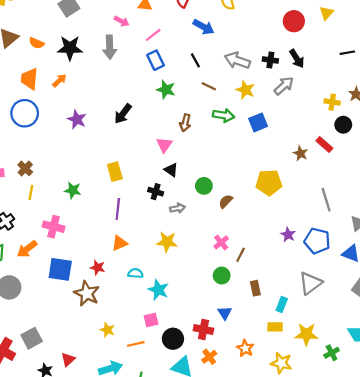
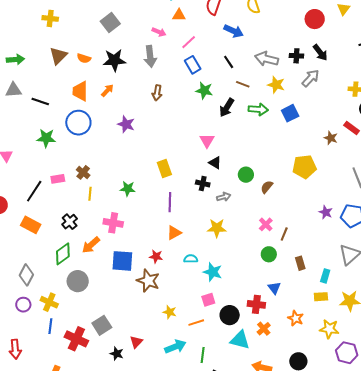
black arrow: (123, 114) -> (227, 108), moved
brown arrow: (185, 123) -> (157, 93), moved

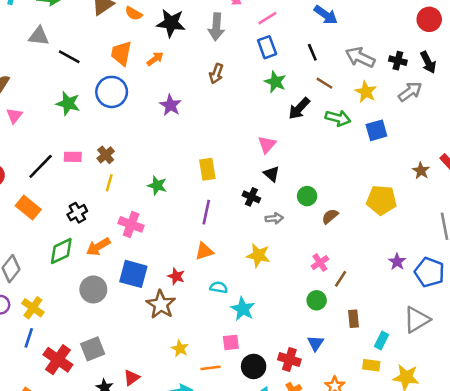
gray circle: (78, 281) -> (93, 289), moved

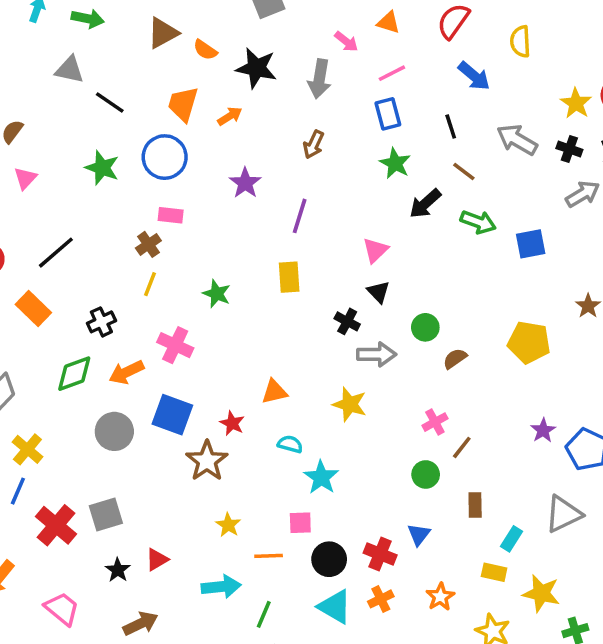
yellow star: (366, 92) -> (576, 103), moved
pink rectangle: (73, 157) -> (171, 215), moved
purple line: (206, 212) -> (300, 216), moved
gray arrow: (274, 218) -> (377, 354), size x1.5

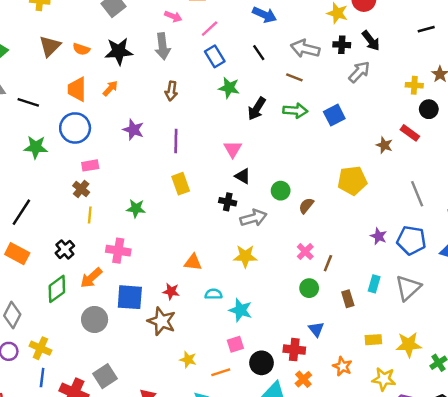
brown line: (464, 171) -> (294, 77), moved
orange triangle: (274, 392) -> (193, 262), turned 36
cyan rectangle: (511, 539) -> (374, 284), moved

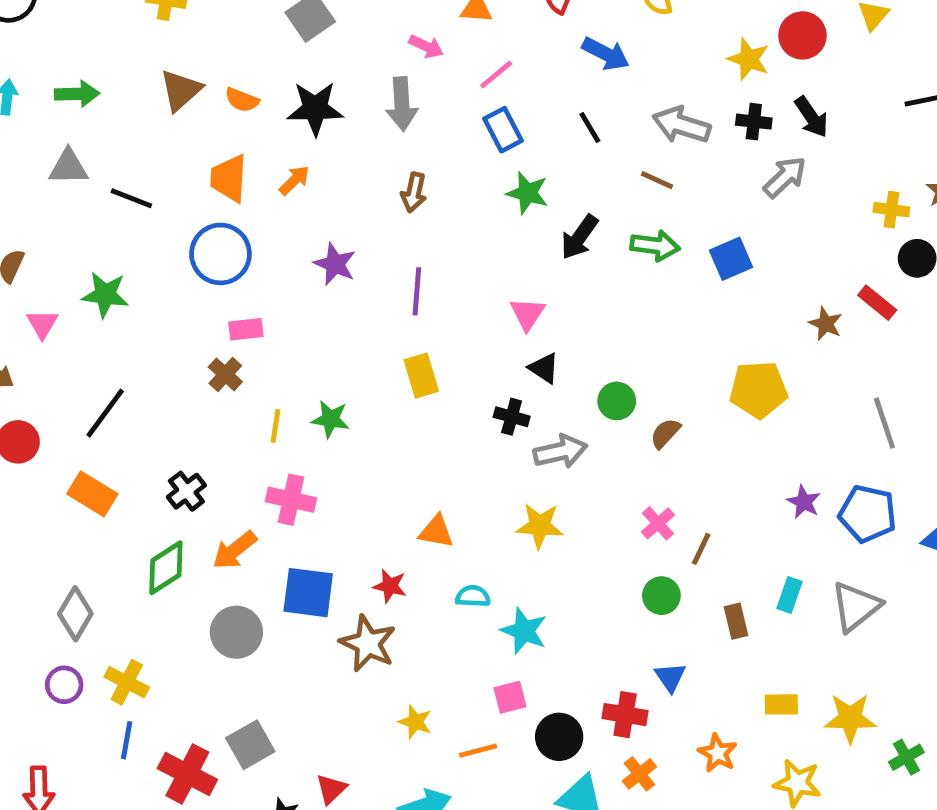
green star: (36, 147) -> (105, 295), moved
yellow line: (90, 215) -> (275, 426), moved

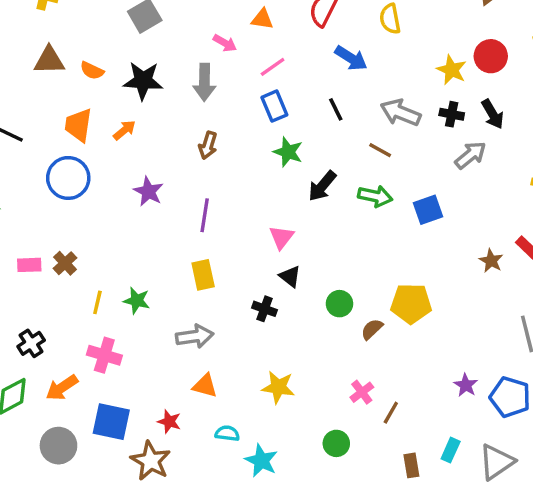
brown triangle: (181, 90) -> (49, 60), turned 36
pink rectangle: (246, 329) -> (29, 265), moved
yellow pentagon: (758, 390) -> (411, 303), moved
gray arrow: (560, 451) -> (195, 336), moved
green circle: (661, 596) -> (336, 443), moved

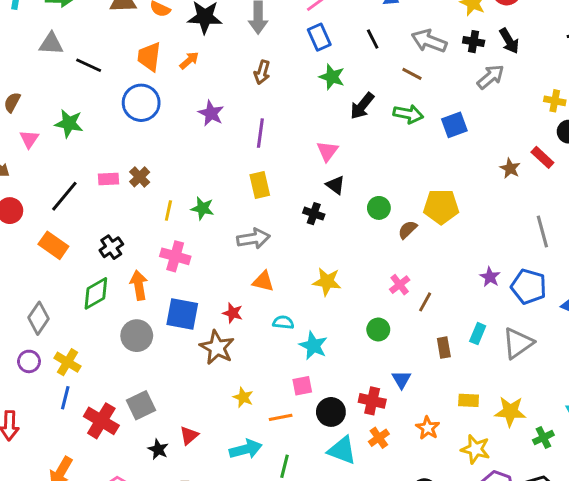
orange arrow: (62, 388) -> (139, 285), turned 116

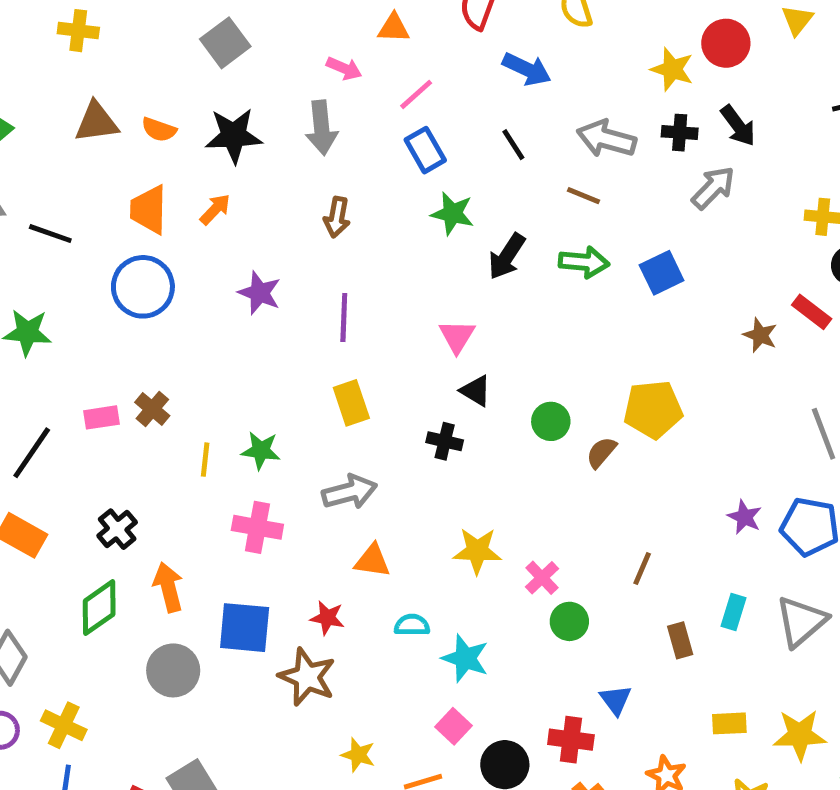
pink cross: (175, 256) -> (257, 527), moved
pink cross: (400, 285) -> (542, 578), moved
pink square: (302, 386) -> (453, 726), turned -30

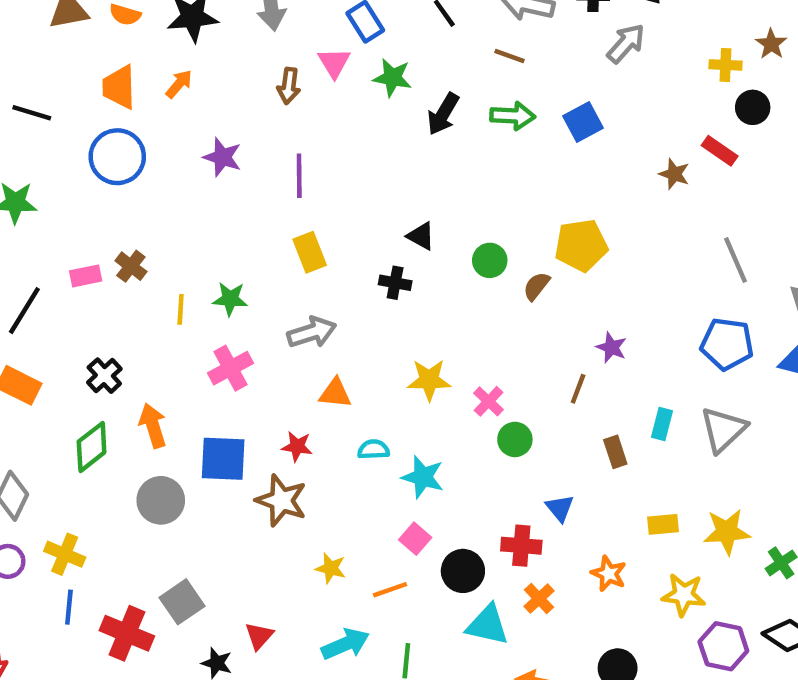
pink triangle: (457, 336) -> (334, 63), moved
purple star: (745, 517) -> (611, 347), moved
pink cross: (257, 527) -> (230, 368), turned -36

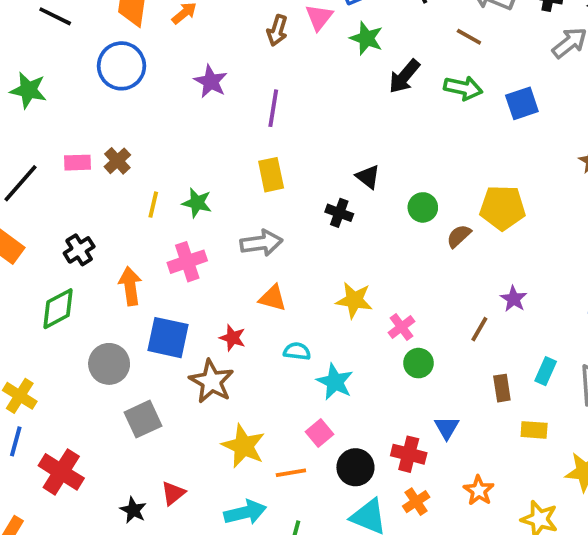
orange arrow: (153, 426) -> (130, 286), moved
yellow rectangle: (663, 524) -> (534, 430), moved
yellow star: (331, 568) -> (244, 446), size x1.6
gray square: (182, 602) -> (143, 419), moved

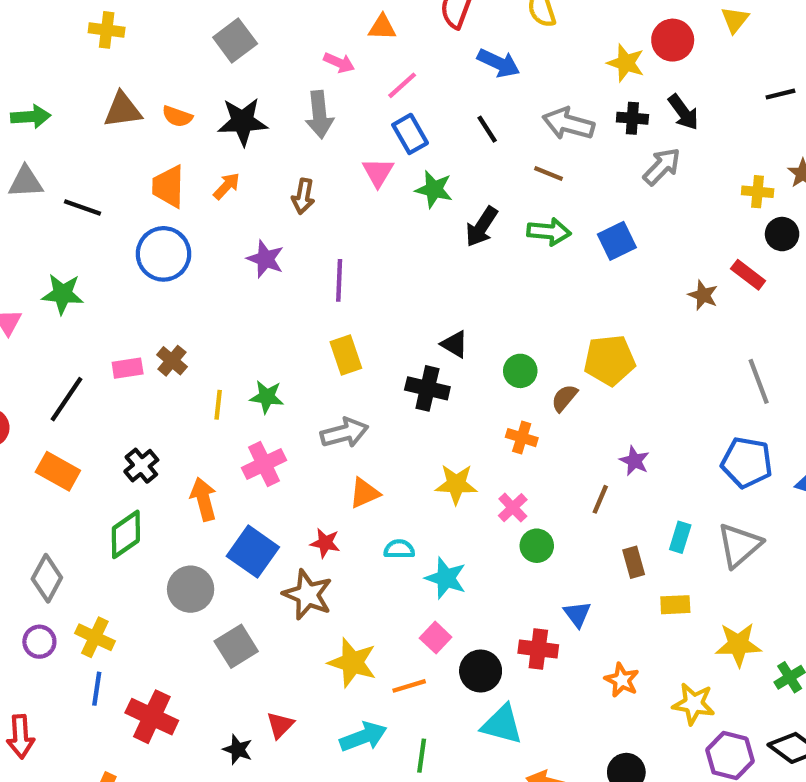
brown arrow: (277, 30) -> (303, 196), moved
black cross: (339, 213) -> (427, 388), size x1.4
orange triangle: (273, 298) -> (364, 493), turned -32
blue square: (168, 338) -> (253, 552), turned 30
orange cross: (416, 502) -> (522, 438), moved, turned -32

